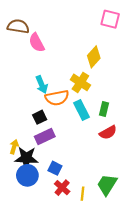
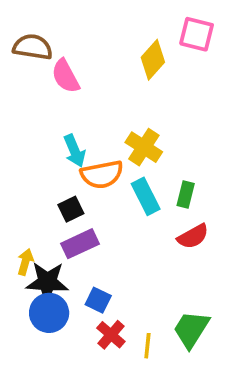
yellow diamond: (94, 57) -> (153, 60), moved

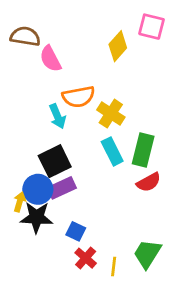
orange semicircle: (102, 174) -> (79, 97), moved
green rectangle: (186, 194) -> (143, 150), size x1.6
black square: (71, 209) -> (55, 161), size x1.6
blue circle: (49, 313) -> (38, 189), moved

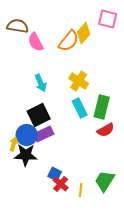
orange semicircle: (79, 97) -> (69, 41), moved, turned -40
blue square: (76, 231) -> (55, 174), moved

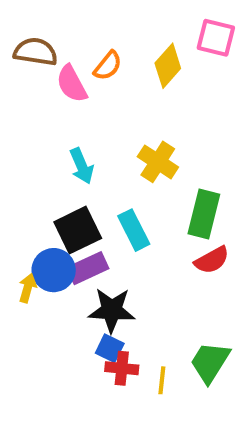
orange semicircle: (69, 41) -> (108, 66), moved, size x0.7
cyan rectangle: (80, 108) -> (134, 230), moved
black star: (26, 155) -> (112, 310), moved
red cross: (61, 184) -> (122, 368), turned -35

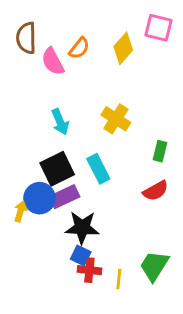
brown semicircle: (36, 52) -> (26, 38), turned -100
green rectangle: (204, 214) -> (160, 151), moved, size x0.6

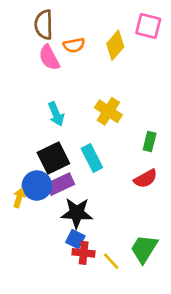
brown semicircle: (26, 38) -> (44, 25), moved
orange semicircle: (79, 48) -> (74, 45), turned 40
yellow line: (119, 279) -> (111, 261), turned -48

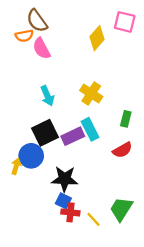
brown semicircle: (44, 25) -> (37, 21), turned -35
orange semicircle: (74, 45) -> (24, 36), moved
cyan rectangle: (92, 158) -> (90, 129), moved
purple rectangle: (60, 184) -> (73, 136), moved

